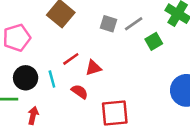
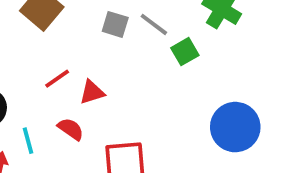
gray line: (134, 24) -> (154, 24), turned 72
cyan line: (52, 79) -> (28, 141), moved

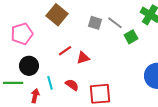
red semicircle: (71, 129) -> (72, 85), moved

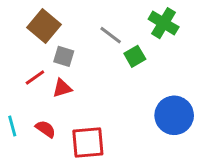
brown square: (57, 15) -> (44, 26), moved
gray square: (95, 23) -> (64, 56), moved

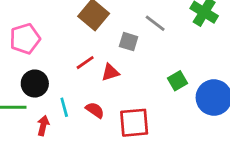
gray square: (64, 56) -> (129, 42), moved
green square: (135, 56) -> (178, 81), moved

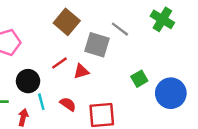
gray square: (129, 42) -> (97, 45), size x1.5
black circle: (35, 84) -> (28, 81), moved

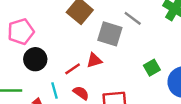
red line: (59, 63) -> (73, 69), moved
black circle: (28, 81) -> (35, 59), moved

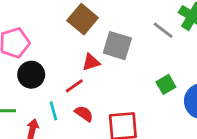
gray line: (133, 18) -> (163, 30), moved
red triangle: (94, 60) -> (91, 62), moved

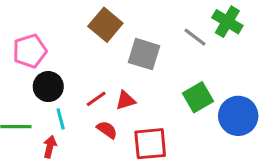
red triangle: (91, 62) -> (125, 100), moved
green square: (166, 84) -> (198, 97), size x1.4
cyan line: (53, 111) -> (61, 119), moved

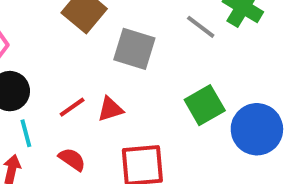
red semicircle: (107, 130) -> (72, 159), moved

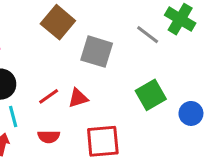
blue circle: (257, 129) -> (191, 113), size x0.6
red semicircle: (72, 159) -> (49, 137), turned 145

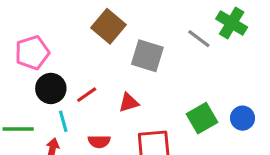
green square: (151, 95) -> (202, 118), moved
red line: (49, 96) -> (87, 95), moved

